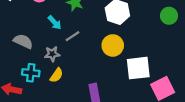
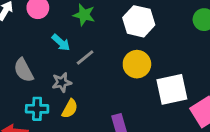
gray semicircle: (23, 41) -> (24, 70), turned -138

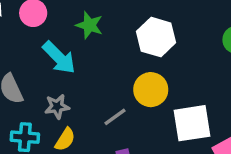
cyan arrow: (61, 43) -> (59, 58), size x1.5
gray line: (85, 57) -> (115, 117), moved

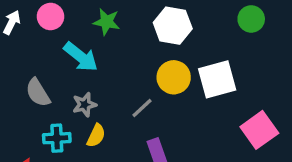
white square: (192, 123) -> (217, 79), moved

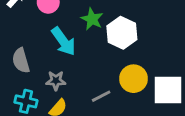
white hexagon: (173, 26) -> (122, 33), moved

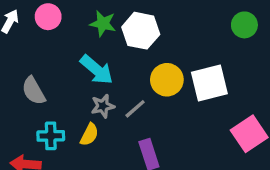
cyan arrow: (63, 41) -> (97, 70), moved
gray star: (56, 81) -> (103, 106), moved

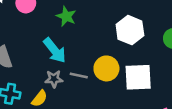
white hexagon: (141, 31) -> (130, 30), moved
gray line: (135, 109) -> (79, 75), moved, turned 42

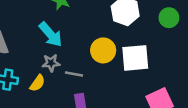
gray line: (79, 75) -> (74, 74), moved

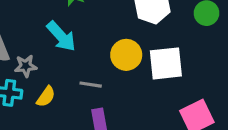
gray star: (51, 63) -> (26, 66), moved

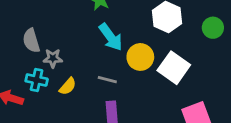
cyan arrow: (61, 36) -> (111, 37), moved
white square: (166, 63) -> (174, 68), turned 36

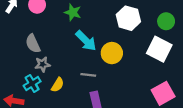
gray semicircle: (31, 41) -> (33, 44), moved
white square: (174, 68) -> (159, 49), moved
cyan cross: (37, 80) -> (32, 83), turned -35

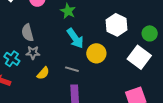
cyan cross: (32, 83) -> (12, 59), moved, turned -35

